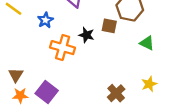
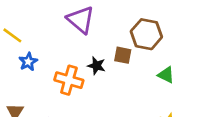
blue star: (45, 20) -> (28, 62), moved

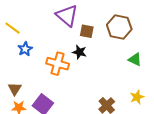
brown square: (123, 55) -> (87, 31), moved

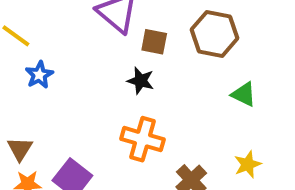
orange cross: (58, 64) -> (143, 139), moved

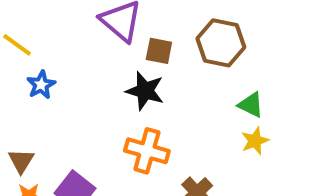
black star: (141, 81) -> (145, 91), size x1.4
yellow star: (248, 164) -> (255, 141), moved

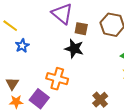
orange cross: (147, 151) -> (57, 79), moved

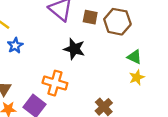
brown square: (81, 29) -> (90, 17), moved

